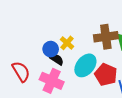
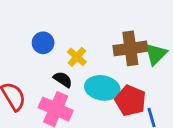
blue circle: (51, 49) -> (43, 43), moved
cyan ellipse: (85, 65) -> (102, 88), turned 60

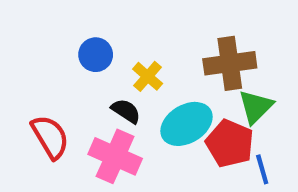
green triangle: (156, 54) -> (256, 107), moved
cyan ellipse: (102, 88) -> (186, 124), turned -40

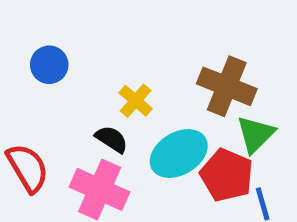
blue circle: (96, 55) -> (49, 65), moved
brown cross: (230, 63) -> (227, 86), turned 30

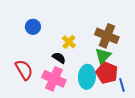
green triangle: (255, 134) -> (103, 56), moved
cyan ellipse: (179, 153) -> (87, 77), moved, turned -55

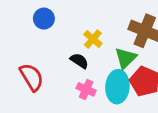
green triangle: (103, 56) -> (126, 58), moved
pink cross: (54, 79) -> (86, 89), moved, size x0.6

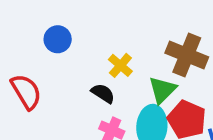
red semicircle: (32, 77) -> (26, 92), moved

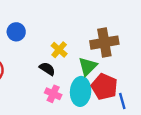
brown cross: (187, 55) -> (104, 43), turned -32

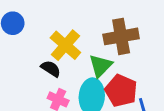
yellow cross: (59, 50) -> (65, 45), size x1.5

